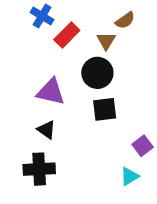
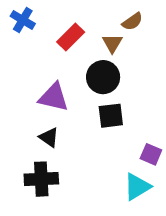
blue cross: (42, 16) -> (23, 20), moved
purple square: (143, 146) -> (151, 154), turned -30
cyan triangle: (129, 176) -> (137, 187), size x1.4

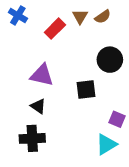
brown triangle: (112, 43) -> (80, 17), moved
black circle: (103, 77) -> (110, 60), moved

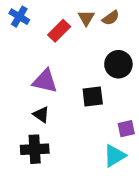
purple square: (117, 119) -> (126, 129), turned -35

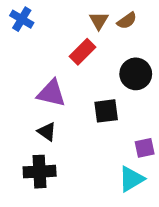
red rectangle: (59, 31) -> (82, 52), moved

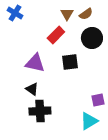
black circle: (136, 74) -> (92, 38), moved
black square: (106, 111) -> (70, 62), moved
black cross: (40, 172) -> (40, 111), moved

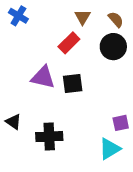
brown semicircle: (86, 14) -> (116, 19), moved, turned -96
black square: (70, 62) -> (73, 84), moved
black triangle: (32, 89) -> (14, 122), moved

